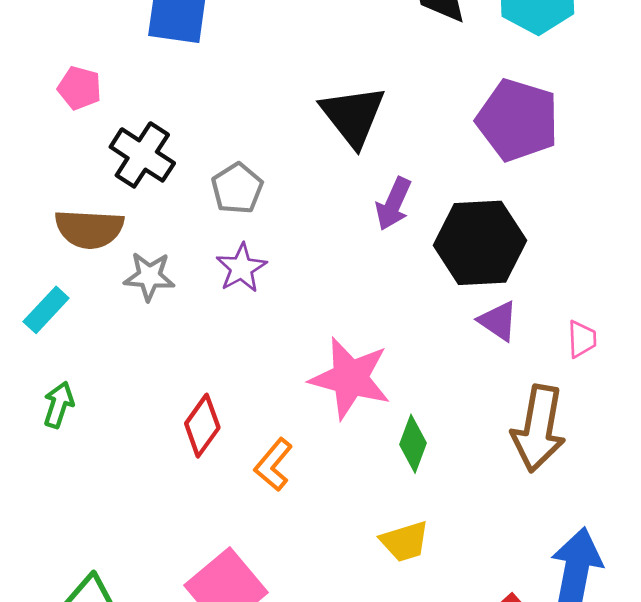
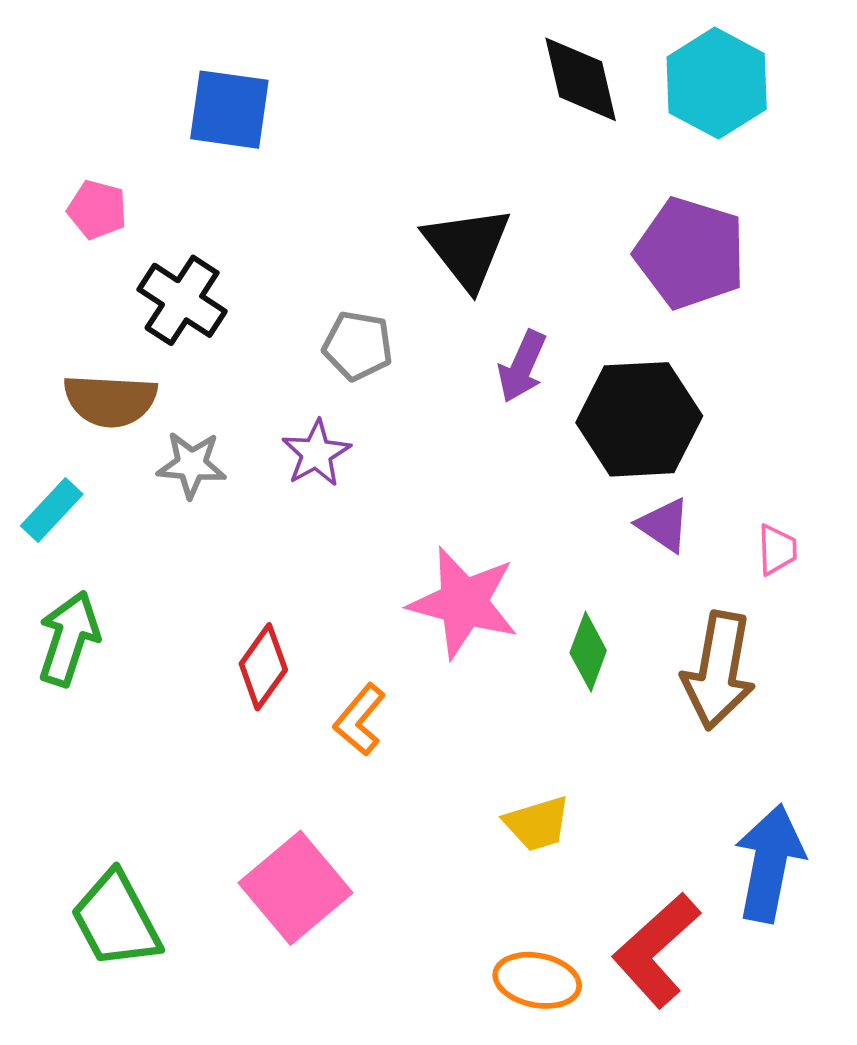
gray pentagon: (237, 188) -> (358, 346), moved, turned -30
green arrow: (59, 405) -> (69, 638), size x1.5
green diamond: (413, 444) -> (588, 652), moved

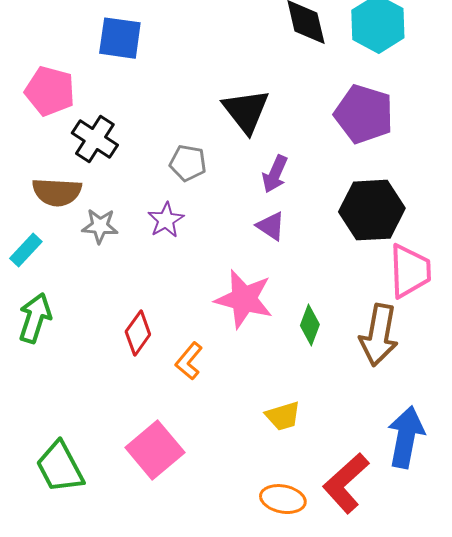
pink pentagon: (97, 210) -> (50, 91), size x1.6
black hexagon: (639, 419) -> (372, 210), moved
purple triangle: (664, 525) -> (271, 226), moved
pink trapezoid: (777, 550) -> (410, 271), size x2.0

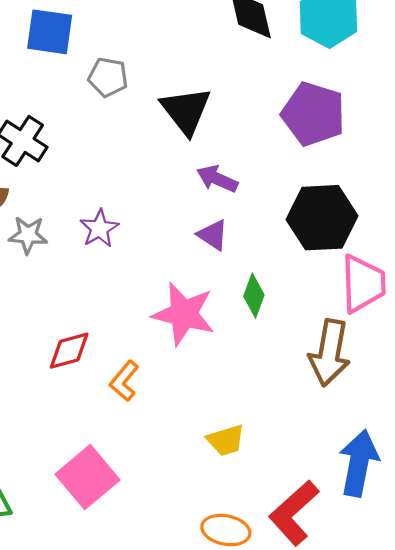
gray pentagon: (188, 163) -> (108, 77), moved
purple arrow: (275, 174) -> (217, 179), turned 90
green diamond: (310, 325) -> (254, 296), moved
red diamond: (138, 333) -> (69, 351), turned 39

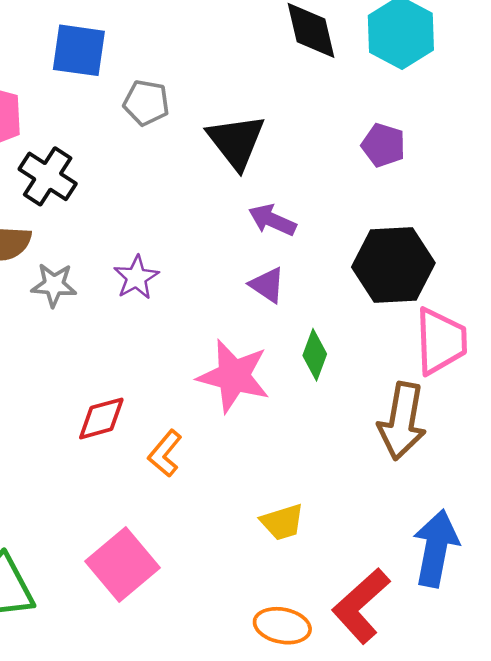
purple pentagon: (313, 114) -> (383, 145), size x0.6

